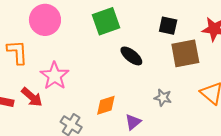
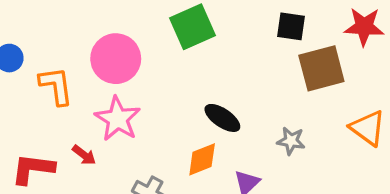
pink circle: (45, 20) -> (116, 59), moved
black ellipse: (131, 56) -> (222, 118), moved
red arrow: (32, 97) -> (84, 155), size x0.7

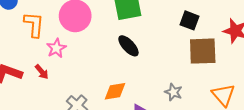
black ellipse: (222, 118) -> (128, 46), moved
pink star: (118, 119) -> (56, 48), moved, size x0.7

